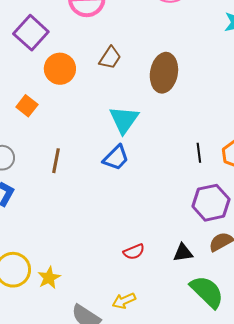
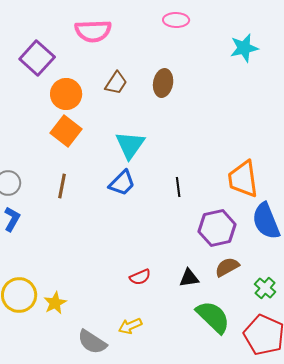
brown ellipse: (164, 73) -> (163, 83), moved, size x0.7
orange square: (27, 106) -> (66, 131), moved, size x1.4
black line: (199, 153) -> (178, 187), moved

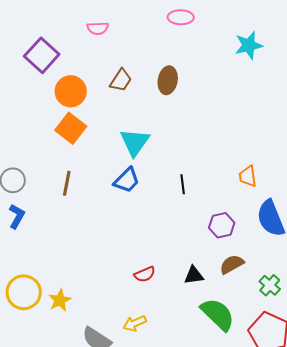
pink semicircle: (93, 31) -> (98, 28), size x0.6
orange trapezoid: (243, 179) -> (248, 176), size x0.6
purple hexagon: (217, 228) -> (222, 225), size x0.7

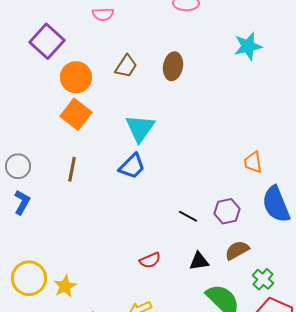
cyan star: (249, 45) -> (248, 46), moved
black line: (183, 184) -> (188, 216), moved, turned -54
green cross: (270, 285) -> (263, 279), moved

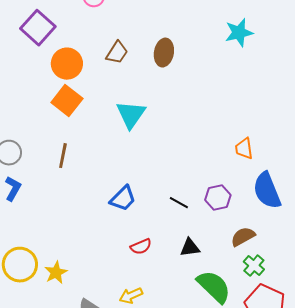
blue trapezoid: (132, 166) -> (123, 199), moved
brown semicircle: (237, 250) -> (243, 237), moved

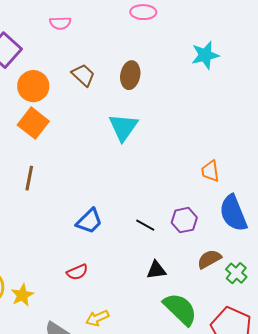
brown trapezoid: (117, 53) -> (83, 75), turned -80
cyan triangle: (131, 115) -> (123, 127), moved
red semicircle: (141, 247) -> (77, 272), moved
green cross: (254, 266) -> (236, 273), moved

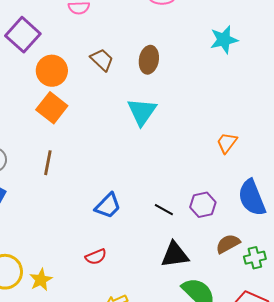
orange trapezoid: (210, 171) -> (227, 143), moved, turned 45
black triangle: (156, 270) -> (175, 255), size x1.4
green cross: (236, 273) -> (255, 258), turned 35

